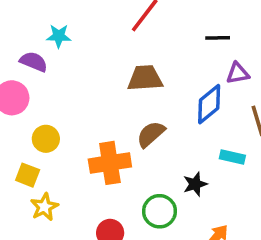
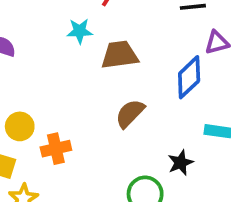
cyan star: (59, 36) -> (80, 31), moved
orange cross: (110, 163) -> (56, 149), moved, size x0.7

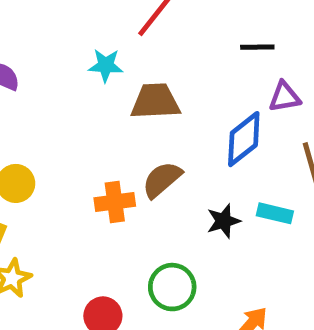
orange cross: (56, 149) -> (115, 202), moved
black star: (180, 163) -> (224, 221), moved

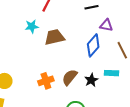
purple triangle: (284, 97) -> (106, 25), turned 32
brown semicircle: (162, 180) -> (70, 77), moved

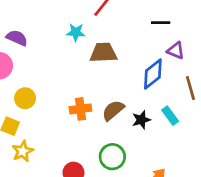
cyan rectangle: (111, 73) -> (170, 116), turned 40

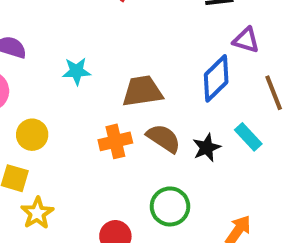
cyan star: (76, 32) -> (76, 71), moved
brown trapezoid: (103, 53) -> (142, 91), moved
brown semicircle: (113, 110) -> (164, 138), turned 80

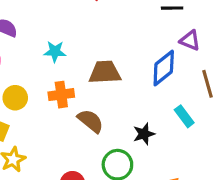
brown semicircle: (164, 138) -> (90, 121), moved
orange cross: (115, 141) -> (61, 95), moved
black star: (207, 148) -> (144, 134), moved

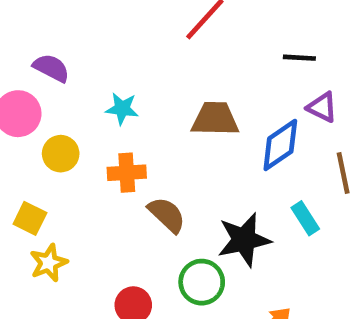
brown trapezoid: (105, 72) -> (215, 119), moved
yellow circle: (15, 98) -> (61, 154), moved
black star: (144, 134) -> (244, 240), size x1.6

